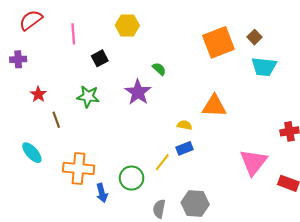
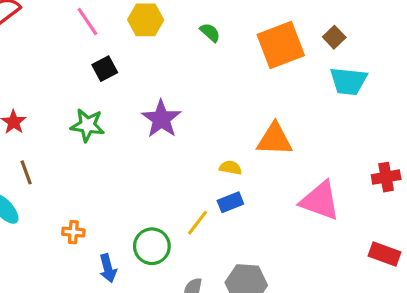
pink line: (73, 34) -> (87, 21), moved, turned -30
green semicircle: (159, 69) -> (210, 32), moved
brown line: (56, 120) -> (26, 172), moved
pink triangle: (253, 162) -> (320, 201), moved, turned -48
orange cross: (79, 169) -> (73, 232), size x0.5

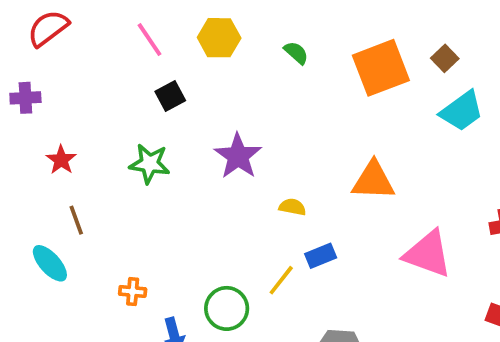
cyan trapezoid: (348, 81) -> (462, 111), turned -42
yellow semicircle: (230, 168) -> (292, 207), moved

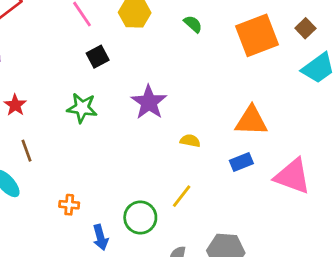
blue rectangle: (321, 256) -> (241, 162), moved

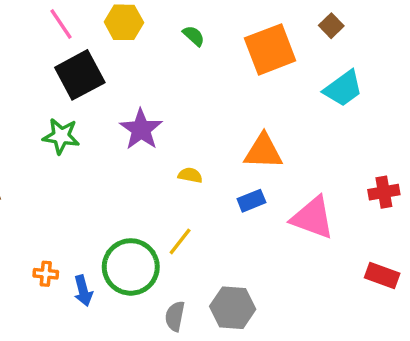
brown square: (305, 28) -> (331, 26), moved
black square: (98, 57) -> (80, 75), size x1.8
orange cross: (69, 205) -> (46, 274), moved
green circle: (140, 218) -> (131, 267), size x1.4

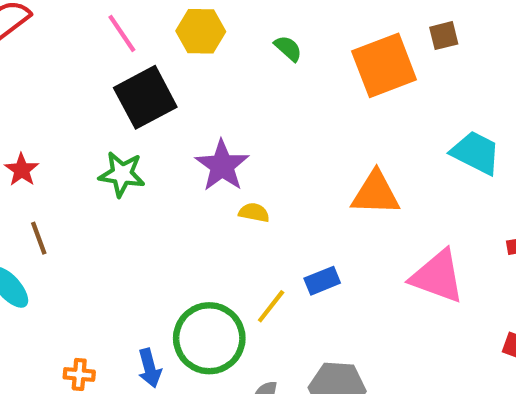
brown square: (331, 26) -> (444, 36), moved, turned 30
cyan trapezoid: (343, 89) -> (476, 153), moved, turned -117
yellow semicircle: (190, 175) -> (254, 212), moved
blue rectangle: (251, 201) -> (322, 281), moved
orange cross: (46, 274) -> (79, 374), moved

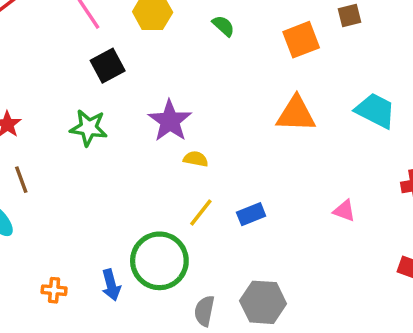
orange square: (384, 65) -> (301, 40), size x0.7
black square: (145, 97) -> (108, 66), size x0.7
orange triangle: (376, 193) -> (296, 114), moved
pink triangle: (437, 276) -> (344, 211), size x0.5
yellow line: (271, 306) -> (201, 212), moved

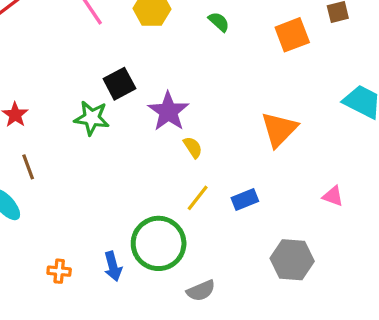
black square: (108, 66) -> (119, 84), moved
orange triangle: (296, 114) -> (279, 129), moved, turned -48
yellow semicircle: (196, 159) -> (193, 147), turned 45
gray hexagon: (263, 302) -> (292, 260), moved
gray semicircle: (204, 311) -> (201, 291), turned -124

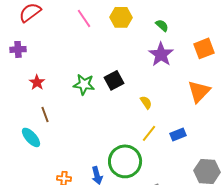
orange square: (292, 35) -> (204, 48), moved
black square: (119, 84) -> (114, 80), moved
purple star: (168, 111) -> (161, 54), moved

